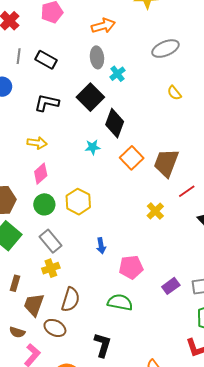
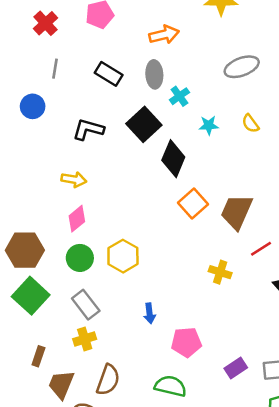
black rectangle: (46, 60) -> (109, 74), moved
cyan star: (93, 147) -> (209, 125), moved
yellow cross: (155, 211) -> (220, 272), turned -30

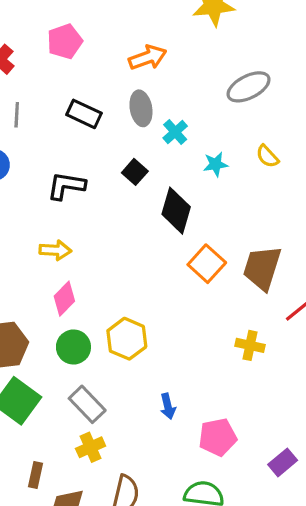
black square: (144, 124) -> (135, 172), size x0.6

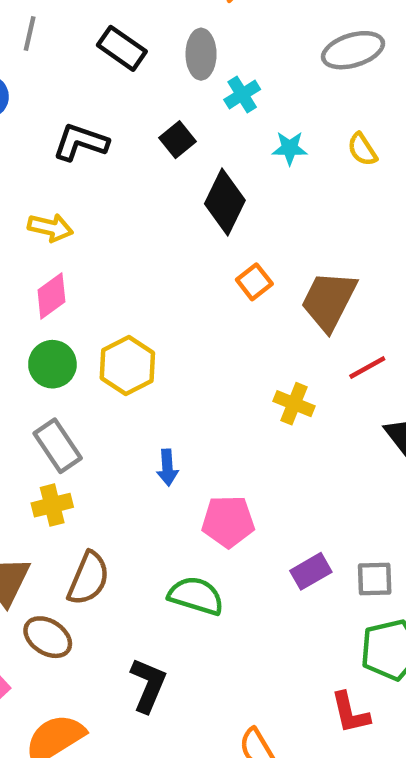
orange square: (207, 264) -> (254, 282), size x0.7

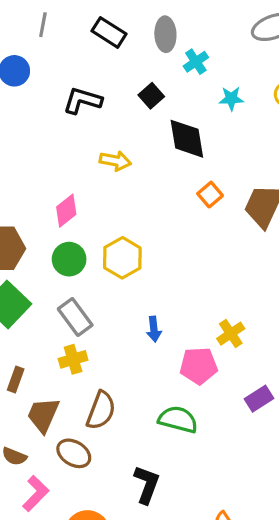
black diamond: (225, 202) -> (187, 139), turned -33
yellow arrow: (50, 228) -> (115, 161), moved
yellow cross: (294, 404) -> (231, 334), moved, turned 36

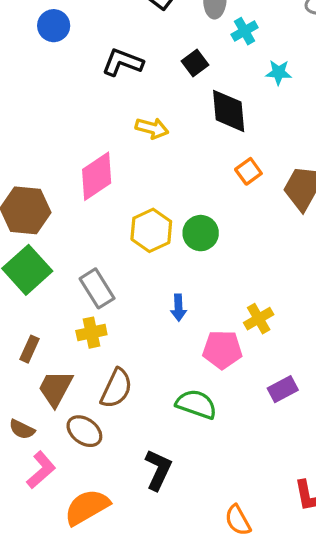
pink diamond: (66, 211) -> (97, 176), size x1.4
green circle: (69, 259) -> (201, 233), moved

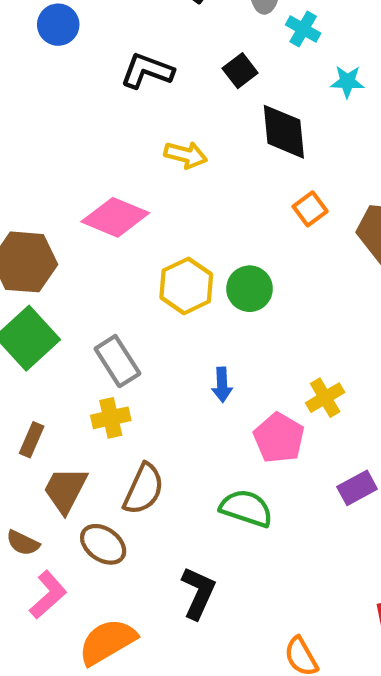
cyan cross: (245, 31) -> (303, 29), turned -30
pink diamond: (97, 176) -> (115, 217), turned 57
pink pentagon: (222, 350) -> (279, 438), turned 30

